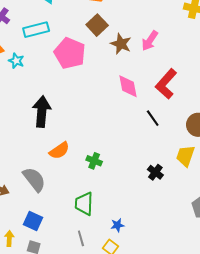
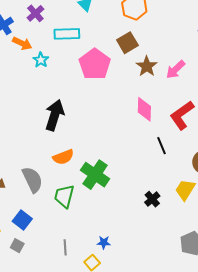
green cross: (94, 161) -> (95, 175), size x1.8
green trapezoid: (84, 204) -> (64, 196), moved

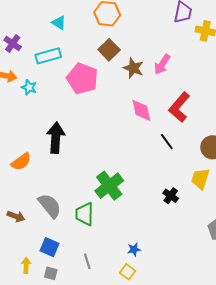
orange semicircle: (63, 157) -> (21, 162), moved
green cross: (95, 175) -> (109, 186), turned 32
gray line: (65, 247) -> (87, 261), moved

